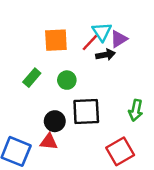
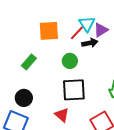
green circle: (67, 80) -> (70, 61), moved
black circle: (55, 121) -> (24, 98), moved
red triangle: (49, 142) -> (62, 115), moved, turned 35

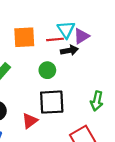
red line: (77, 33) -> (55, 39), turned 42
red triangle: (62, 115) -> (30, 121), moved, turned 42

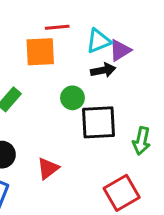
cyan triangle: (66, 30) -> (99, 41), turned 42
red line: (55, 39) -> (57, 27), moved
black square: (52, 102) -> (99, 122), moved

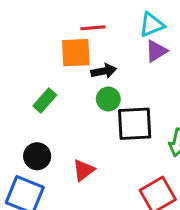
cyan triangle: (99, 41) -> (152, 25), moved
black arrow: (103, 70) -> (104, 71), moved

